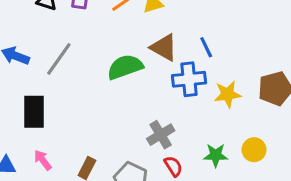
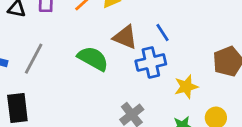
green semicircle: (125, 67) -> (93, 59), turned 56
yellow star: (228, 94) -> (186, 87), moved

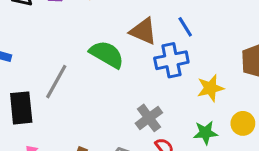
gray line: (34, 59) -> (56, 82), moved

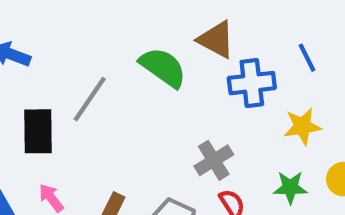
blue line: (185, 27) -> (307, 58), moved

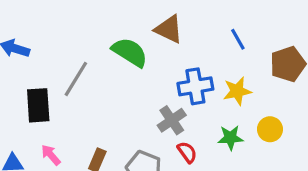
blue cross: (252, 83) -> (195, 86), moved

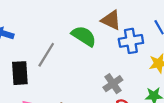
blue cross: (195, 86) -> (131, 41), moved

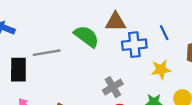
brown triangle: (111, 20) -> (115, 22), turned -30
gray line: (46, 55) -> (47, 53), turned 45

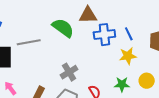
blue line: (164, 33) -> (129, 34), moved
gray cross: (113, 87) -> (69, 72), moved

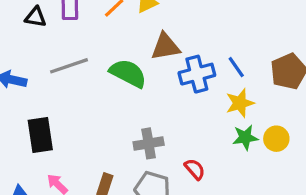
gray line: (29, 42) -> (69, 66), moved
gray cross: (69, 72) -> (149, 143), turned 30
green star: (122, 84) -> (245, 137), moved

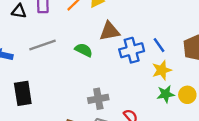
green semicircle: (128, 73) -> (84, 50), size x0.7

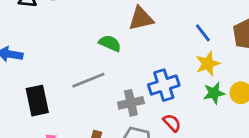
gray line: (42, 45) -> (88, 80), moved
blue cross: (132, 50) -> (164, 85), moved

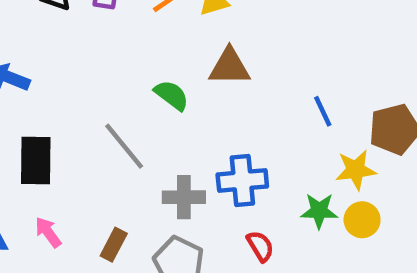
yellow star: (208, 64) -> (356, 170), moved
gray line: (88, 80) -> (124, 146), turned 60
red semicircle: (172, 123) -> (260, 246), moved

